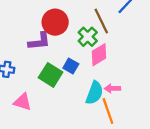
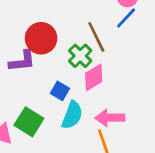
green square: (51, 75) -> (29, 122), moved
pink arrow: (112, 88) -> (110, 118), size x1.5
cyan semicircle: (94, 93) -> (72, 115), moved

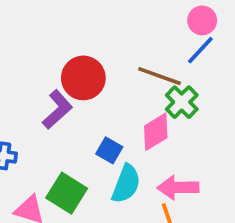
brown line: (96, 37) -> (159, 76), turned -44
green cross: (80, 56) -> (182, 102), moved
purple L-shape: (22, 61) -> (57, 110), turned -36

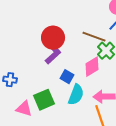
purple L-shape: (57, 110) -> (53, 54), moved
green square: (67, 193) -> (44, 100), turned 35

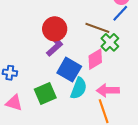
blue square: (67, 77) -> (69, 70), size x1.6
pink triangle: (24, 109) -> (14, 103), moved

